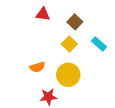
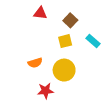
yellow square: (69, 44) -> (65, 41), turned 32

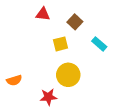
yellow square: (65, 41) -> (61, 44), moved
orange semicircle: (35, 63) -> (14, 80), moved

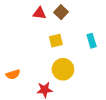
brown square: (75, 22) -> (61, 12), moved
cyan rectangle: (99, 44) -> (92, 41), turned 32

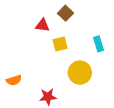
red triangle: (39, 13) -> (42, 25), moved
yellow circle: (63, 69) -> (80, 73), moved

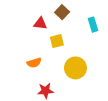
cyan rectangle: (99, 44) -> (93, 25), moved
orange semicircle: (14, 80) -> (34, 63), moved

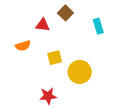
yellow square: (57, 41) -> (55, 58), moved
orange semicircle: (34, 63) -> (23, 46), moved

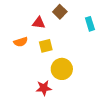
yellow square: (55, 58) -> (46, 46), moved
yellow circle: (80, 72) -> (62, 69), moved

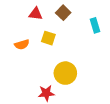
red triangle: (39, 23) -> (36, 14), moved
yellow square: (46, 46) -> (48, 38), moved, turned 32

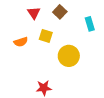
red triangle: (36, 14) -> (34, 13), turned 48
yellow circle: (65, 73) -> (69, 56), moved

